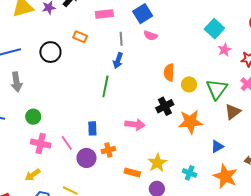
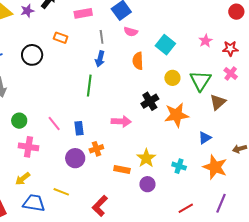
cyan square: (214, 29) -> (165, 45), moved
orange semicircle: (169, 72) -> (138, 61), moved
pink line: (67, 143) -> (54, 124), moved

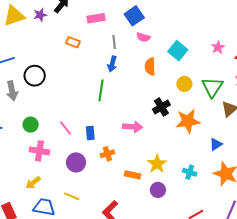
black circle: (32, 55) -> (35, 76), moved
purple circle: (75, 158) -> (76, 162), moved

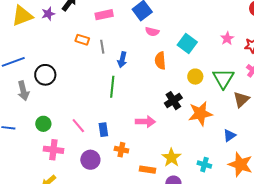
gray line: (114, 42) -> (102, 47), moved
orange cross: (107, 154) -> (121, 150), turned 32

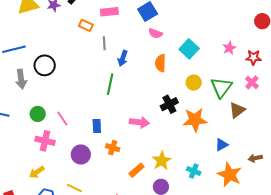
orange rectangle: (82, 40) -> (86, 25), moved
pink line: (78, 126) -> (62, 118), moved
orange rectangle: (147, 170) -> (136, 170), turned -56

